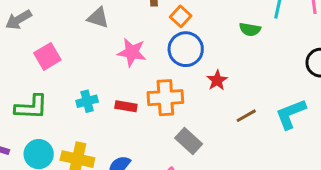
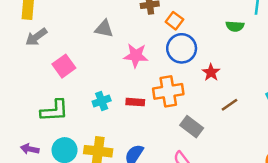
brown line: (246, 116) -> (229, 105), moved

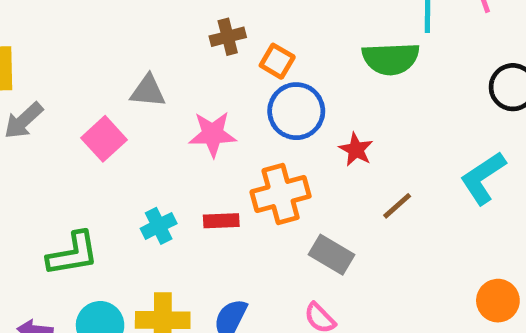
green semicircle: (235, 26) -> (391, 59), size x1.6
pink square: (64, 66) -> (104, 139), moved

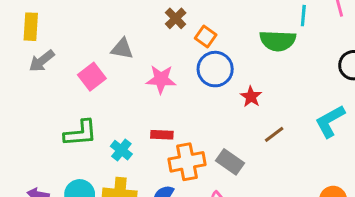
brown cross: (228, 37) -> (176, 18), turned -35
orange cross: (281, 194) -> (187, 162), moved
cyan cross: (159, 226) -> (121, 150), moved, turned -30
green L-shape: (73, 254) -> (80, 133), moved

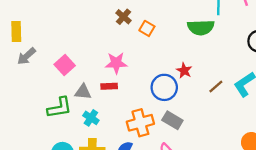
gray triangle: (122, 49) -> (83, 92), moved
blue circle: (215, 69) -> (164, 87), moved
brown line: (274, 134) -> (216, 86), moved
red rectangle: (162, 135) -> (109, 86), moved

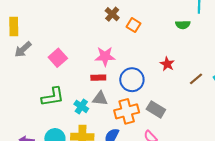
green semicircle: (201, 27) -> (183, 25), size x0.6
blue circle: (164, 87) -> (132, 80), moved
gray triangle: (83, 92) -> (100, 99), moved

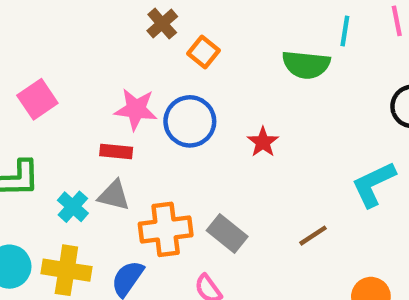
green semicircle: (183, 25) -> (306, 65), size x1.5
brown line: (196, 79) -> (313, 236), moved
blue circle: (132, 80) -> (190, 121), moved

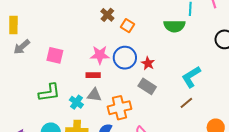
pink square: (37, 99) -> (55, 55), turned -36
red star: (263, 142) -> (148, 63), moved
cyan L-shape: (374, 184) -> (191, 77), moved
gray rectangle: (227, 233) -> (147, 86), moved

